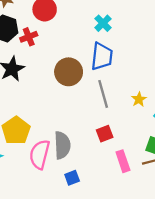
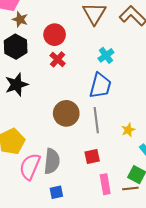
red cross: (29, 37) -> (58, 59), moved, turned -35
brown circle: (69, 72) -> (66, 113), moved

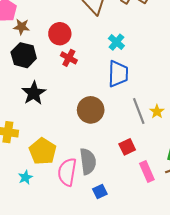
gray line: (96, 120) -> (139, 111), moved

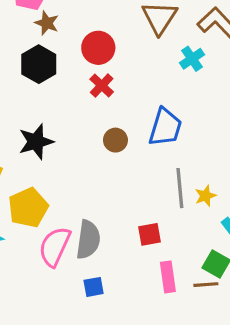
cyan cross: (116, 42) -> (192, 59), moved
black star: (34, 93) -> (36, 142), moved
brown circle: (91, 110) -> (115, 140), moved, size x0.6

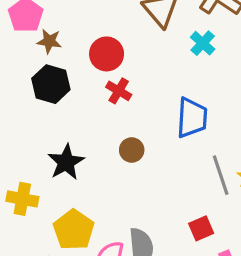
brown circle: (115, 140) -> (132, 150), moved

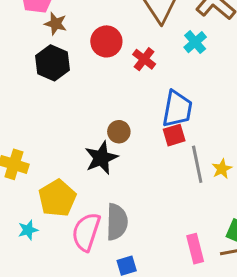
red cross: (119, 91) -> (144, 59), moved
black star: (66, 162) -> (101, 158), moved
red square: (201, 228) -> (174, 135), moved

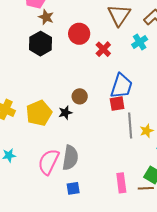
black star: (101, 158) -> (65, 113), size x0.6
yellow pentagon: (57, 198) -> (39, 113), moved

